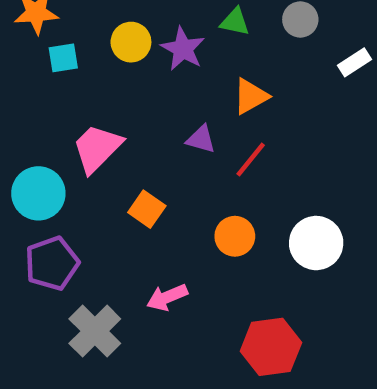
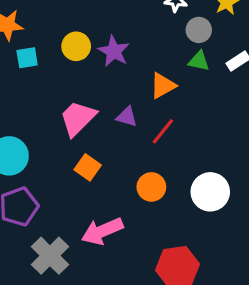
green triangle: (235, 22) -> (199, 61), moved
pink trapezoid: (97, 148) -> (78, 118), moved
pink arrow: (167, 297) -> (102, 231), size x1.4

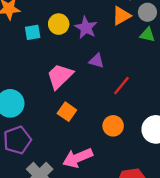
cyan square: (27, 58) -> (33, 32), moved
orange triangle: (163, 86) -> (121, 16), moved
purple triangle: (127, 117) -> (97, 61), moved

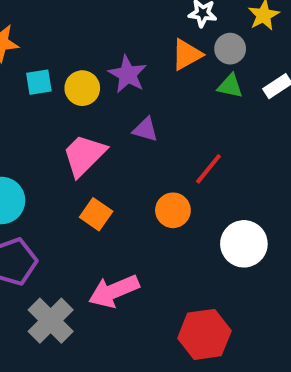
yellow circle: (59, 24) -> (82, 88), moved
red line: (121, 86) -> (208, 169), moved
orange circle: (113, 126) -> (173, 210), moved

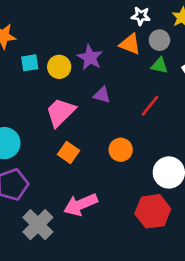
orange triangle: (187, 55) -> (130, 44), turned 50
red line: (208, 169) -> (150, 106), moved
red hexagon: (204, 334) -> (153, 211), moved

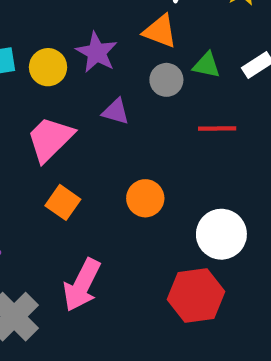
gray circle: (159, 40) -> (166, 80), moved
red line: (150, 106) -> (217, 128), moved, turned 50
pink arrow: (81, 205) -> (82, 285), turned -40

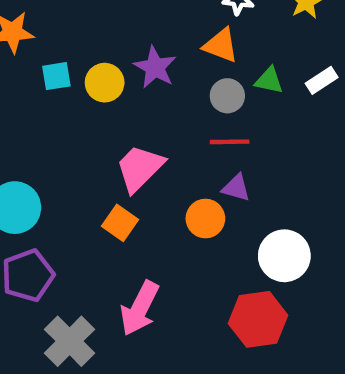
purple triangle: (116, 112) -> (236, 188), moved
red line: (217, 128) -> (230, 142), moved
pink trapezoid: (50, 139) -> (140, 168), moved

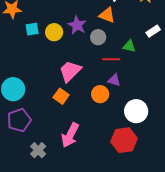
green triangle: (269, 80) -> (129, 46), moved
gray circle: (227, 96) -> (98, 37), moved
gray cross: (70, 341) -> (38, 150), size x0.7

